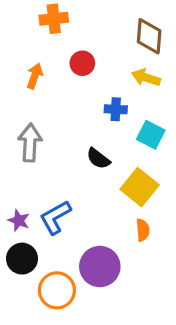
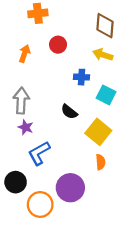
purple star: (19, 220) -> (26, 127), moved

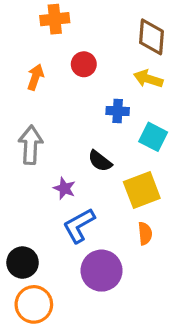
purple star: (26, 127) -> (64, 188), moved
yellow square: (98, 132) -> (142, 190), turned 30
blue L-shape: (39, 153) -> (79, 225), moved
orange circle: (40, 204) -> (34, 304), moved

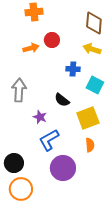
orange arrow: (35, 77) -> (31, 48), moved, turned 56

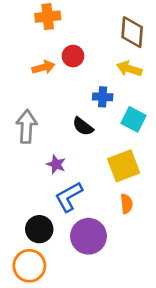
black semicircle: (62, 100) -> (83, 126), moved
black circle: (14, 163) -> (39, 229), moved

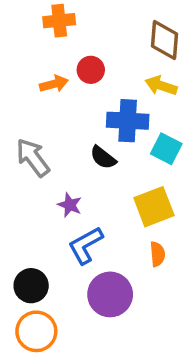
blue cross: (103, 97) -> (128, 121), size x1.6
gray arrow: (27, 126) -> (33, 158), turned -40
black circle: (39, 229) -> (31, 286), moved

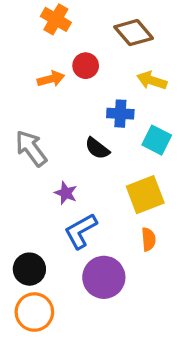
orange cross: (59, 21) -> (56, 19), turned 36
brown diamond: (164, 40) -> (134, 33), moved, turned -45
blue cross: (128, 121) -> (120, 114), size x0.7

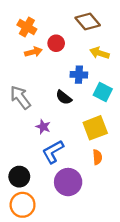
orange cross: (56, 19) -> (27, 27), moved

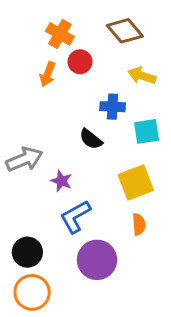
orange cross: (27, 27) -> (60, 34), moved
orange arrow: (33, 52) -> (48, 74), turned 126
cyan square: (103, 92) -> (147, 131), turned -36
gray arrow: (20, 97) -> (24, 159), moved, turned 105

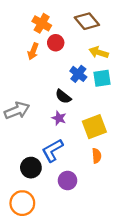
blue cross: (113, 107) -> (78, 74), turned 35
cyan square: (147, 131) -> (102, 78), moved
purple star: (61, 181) -> (59, 118), moved
black circle: (27, 252) -> (31, 168), moved
purple circle: (97, 260) -> (68, 180), size x0.7

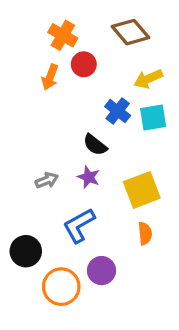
yellow arrow: (99, 52) -> (148, 79), turned -42
gray arrow: (17, 111) -> (47, 180), moved, size x0.6
black circle: (31, 168) -> (26, 251), moved
orange circle: (22, 203) -> (61, 287), moved

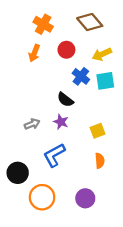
red circle: (84, 64) -> (66, 50), moved
yellow square: (142, 190) -> (97, 131), size x0.6
purple circle: (102, 271) -> (85, 198), moved

